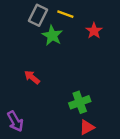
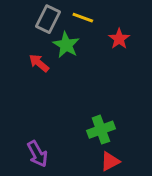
red arrow: (32, 77) -> (39, 63), moved
purple arrow: (15, 121) -> (37, 154), moved

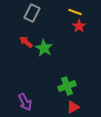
yellow line: (83, 18) -> (75, 12), moved
green star: (66, 45) -> (44, 48), moved

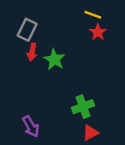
gray rectangle: (32, 13) -> (27, 30), moved
red arrow: (26, 42) -> (32, 52), turned -120

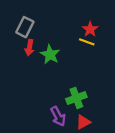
yellow line: (93, 15) -> (87, 42), moved
purple arrow: (31, 126) -> (58, 116), moved

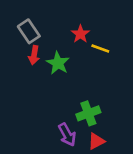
gray rectangle: (25, 27) -> (29, 31), turned -60
red star: (90, 29) -> (80, 34), moved

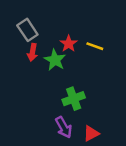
red star: (80, 34) -> (69, 44), moved
green cross: (88, 113) -> (74, 99), moved

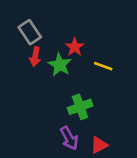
yellow line: (95, 46) -> (103, 66), moved

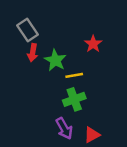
red star: (75, 47) -> (93, 44), moved
yellow line: (103, 66) -> (74, 75), moved, turned -30

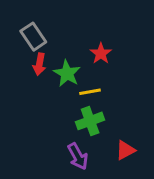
red star: (93, 44) -> (101, 53), moved
red triangle: (92, 135) -> (125, 150), moved

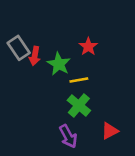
gray rectangle: (33, 37) -> (19, 48), moved
green cross: (90, 121) -> (79, 105), turned -30

